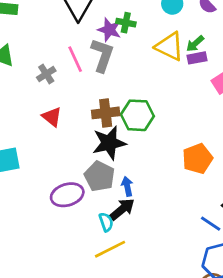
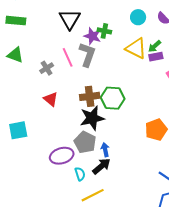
cyan semicircle: (106, 222) -> (80, 174), moved

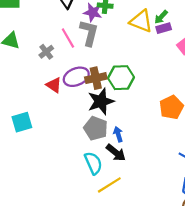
purple ellipse: (62, 156) -> (76, 77), moved
black arrow: (101, 166) -> (116, 153), turned 84
cyan semicircle: (80, 174) -> (93, 163), size x1.5

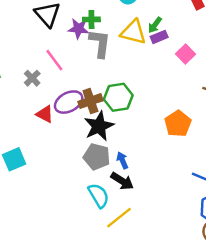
gray L-shape: (89, 33) -> (100, 43), moved

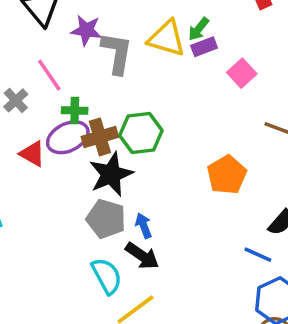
green cross: (91, 19) -> (75, 111), moved

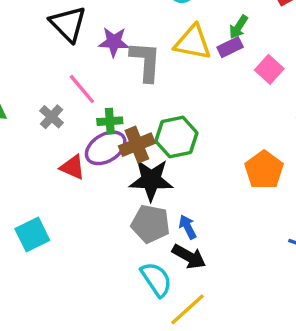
green arrow: (199, 29) -> (238, 27), moved
black star: (111, 174) -> (151, 180), turned 30

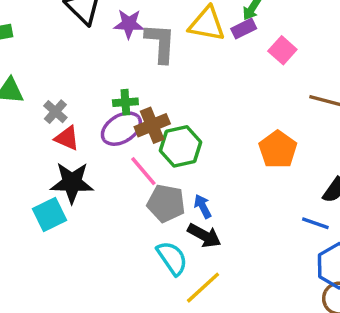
pink line: (82, 89) -> (143, 171), moved
gray cross: (52, 117) -> (55, 112), moved
green hexagon: (176, 137) -> (180, 146), moved
red triangle: (73, 167) -> (67, 138), moved
black star: (151, 180) -> (72, 183), moved

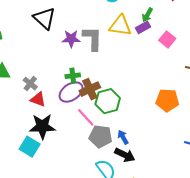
purple star: (129, 24) -> (71, 39), moved
orange pentagon: (278, 149) -> (167, 100), turned -30
cyan square: (49, 215) -> (30, 147), turned -30

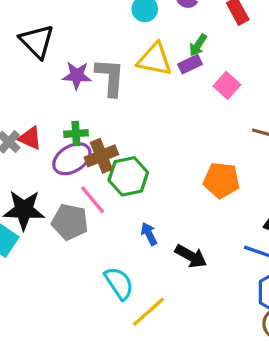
red triangle: (38, 99) -> (30, 138), moved
gray pentagon: (100, 136) -> (70, 222), moved
black arrow: (125, 155) -> (191, 256), moved

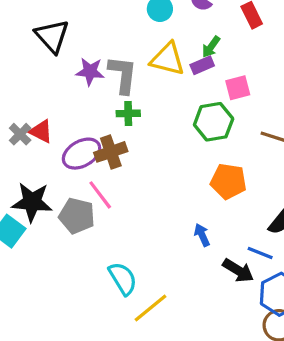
pink square: (227, 85) -> (238, 88), turned 30
green cross: (76, 134) -> (128, 113), moved
green hexagon: (128, 176) -> (214, 122), moved
blue arrow: (149, 234) -> (202, 235), moved
black arrow: (191, 256) -> (238, 270), moved

